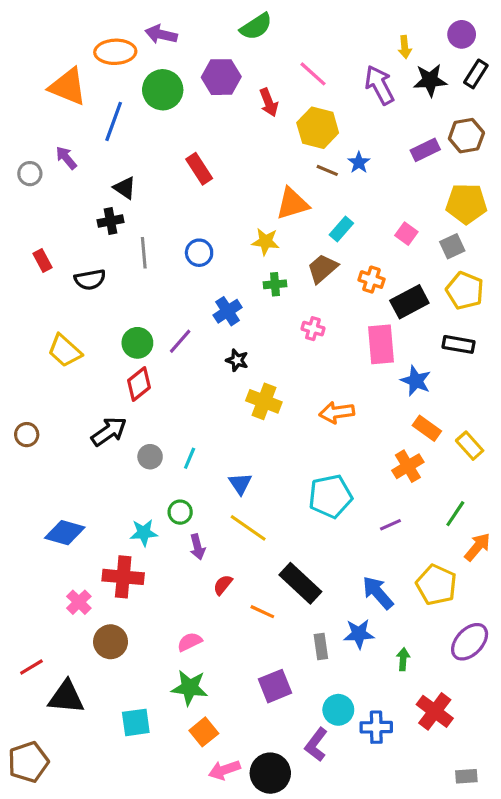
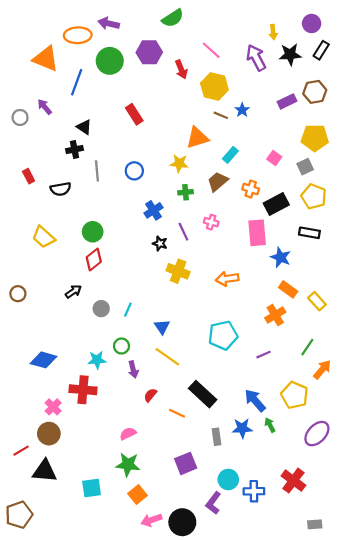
purple line: (180, 341) -> (183, 232), moved, turned -66
black arrow: (109, 431) -> (73, 292), size x0.7
brown circle: (111, 642) -> (49, 434), moved
green arrow: (403, 659) -> (270, 425), moved, turned -32

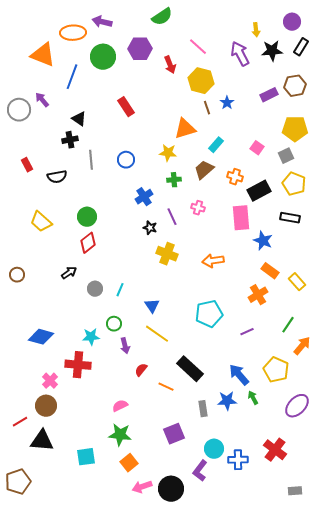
brown line: (221, 115) -> (207, 108), turned 48
gray circle: (20, 117) -> (19, 110), size x1.5

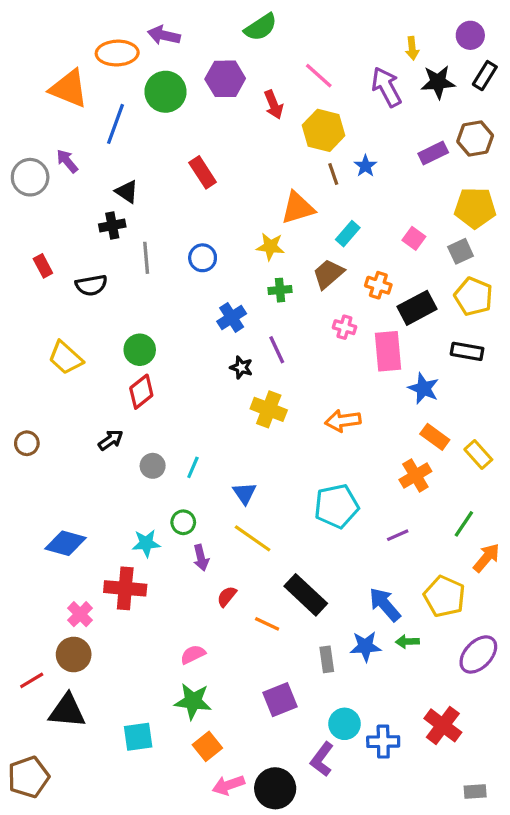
pink cross: (198, 208) -> (344, 327), moved
green arrow: (253, 398) -> (407, 642), turned -64

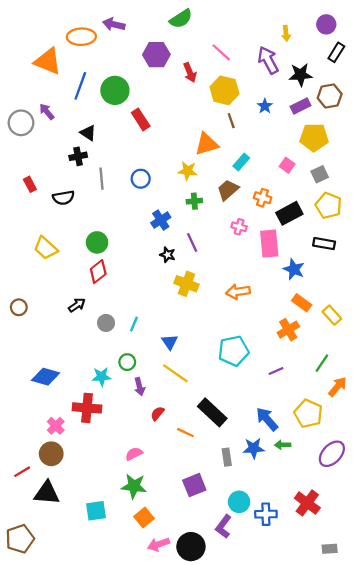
black star: (438, 82) -> (301, 75), moved
green circle: (166, 92) -> (115, 90), moved
blue star: (365, 166) -> (265, 106), moved
yellow pentagon: (475, 208) -> (314, 137), moved

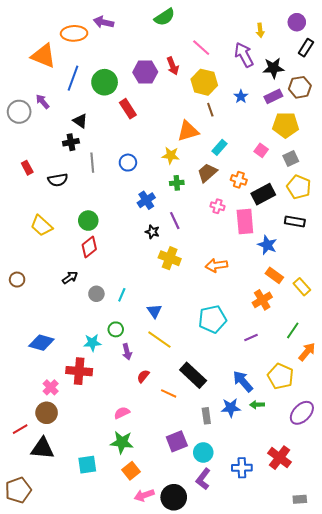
purple hexagon: (156, 55) -> (145, 72), moved
cyan circle: (239, 502) -> (203, 452), moved

